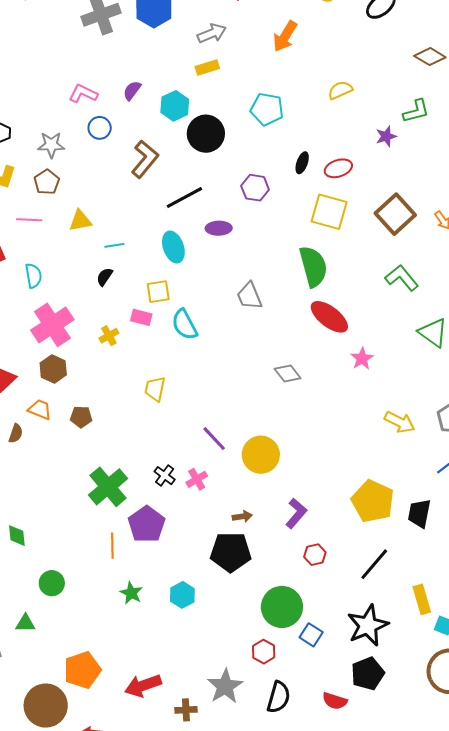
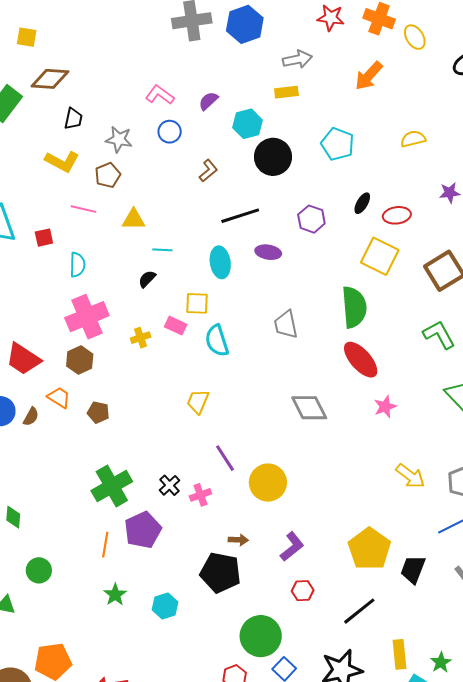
brown L-shape: (145, 159) -> (208, 171), size x0.6
gray diamond: (288, 374) -> (309, 408), size x1.4
yellow trapezoid: (155, 389) -> (198, 402), moved

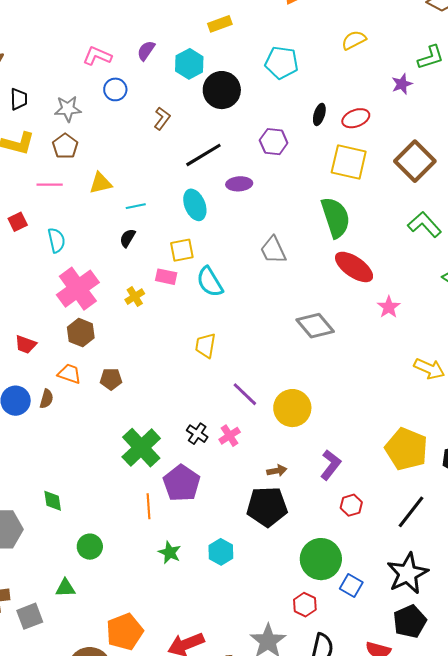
red trapezoid: (23, 359) -> (26, 344), size x0.6

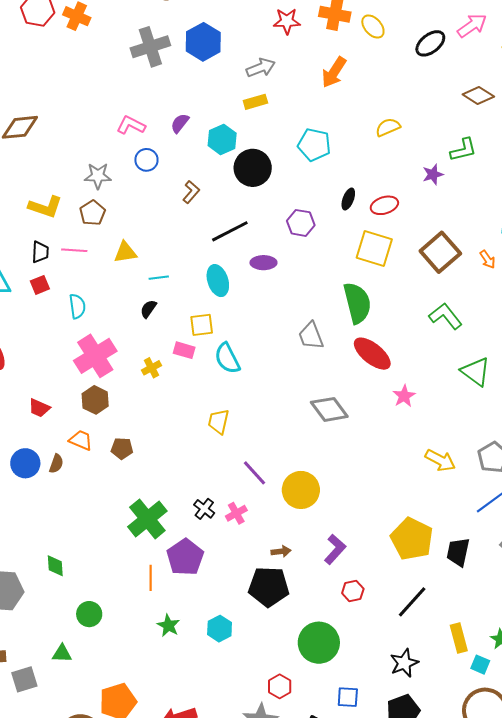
black trapezoid: (19, 99) -> (40, 252), moved
gray trapezoid: (273, 250) -> (311, 336), moved
black star: (407, 573) -> (404, 663), size x0.7
blue square: (351, 585) -> (348, 697), moved, turned -30
red hexagon: (305, 605) -> (280, 686), moved

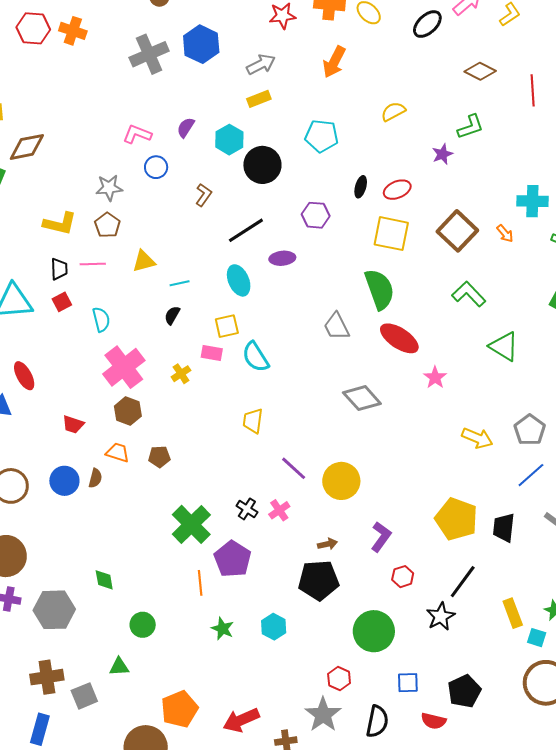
black star: (404, 663) -> (441, 616), moved

